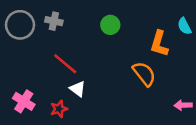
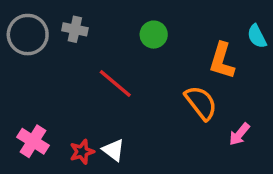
red line: (65, 64) -> (115, 84), moved
white triangle: (78, 89) -> (113, 150), moved
pink arrow: (183, 105) -> (239, 134), moved, turned -48

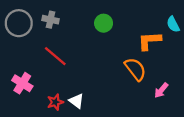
orange L-shape: (222, 61) -> (149, 41), turned 70
red line: (115, 84) -> (55, 56), moved
pink cross: (33, 141) -> (22, 83), moved

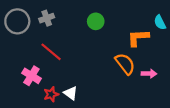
gray cross: (51, 20) -> (47, 18), turned -32
pink cross: (22, 83) -> (31, 76), moved
pink arrow: (161, 90) -> (149, 74), moved, turned -128

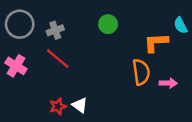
gray cross: (47, 18) -> (55, 30), moved
orange semicircle: (125, 64) -> (141, 72), turned 30
pink cross: (31, 76) -> (16, 66), moved

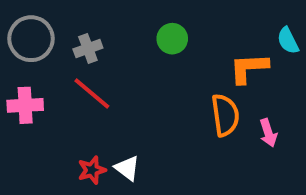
pink cross: (16, 66) -> (25, 105), turned -35
pink arrow: (168, 83) -> (268, 133), turned 70

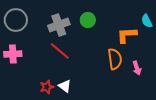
gray cross: (88, 48) -> (59, 25), moved, size x1.5
red line: (92, 94) -> (60, 51), moved

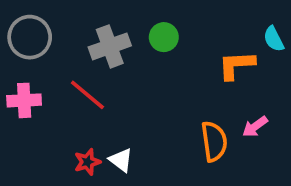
red line: (60, 51) -> (87, 95), moved
orange semicircle: (115, 59) -> (214, 141), moved
pink arrow: (137, 68) -> (255, 127), turned 72

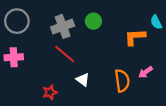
red line: (87, 95) -> (65, 54), moved
white triangle: (121, 160) -> (83, 80), moved

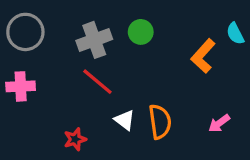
orange L-shape: (135, 37) -> (203, 56), turned -45
pink arrow: (146, 72) -> (219, 123), moved
orange semicircle: (122, 81) -> (160, 122), moved

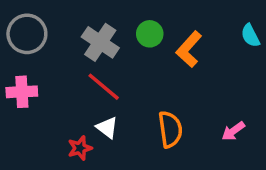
gray cross: (94, 40) -> (100, 42), turned -36
orange L-shape: (203, 56) -> (189, 49), moved
white triangle: (125, 120) -> (107, 128), moved

